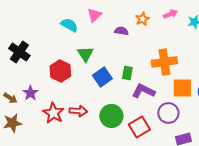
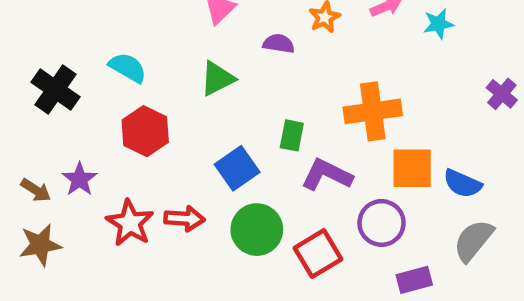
cyan semicircle: (69, 25) -> (128, 68), moved
green triangle: (85, 54) -> (217, 79), moved, turned 36
blue square: (102, 77) -> (237, 168), moved

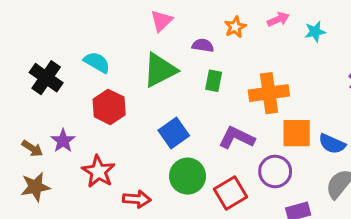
green triangle: (217, 79) -> (160, 70), size x1.4
green rectangle: (292, 135) -> (214, 81), moved
red arrow: (185, 219) -> (137, 199), moved

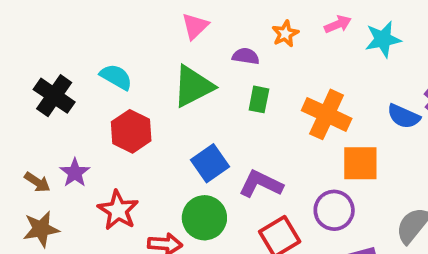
cyan star: (315, 32) -> (383, 39), size x1.4
orange cross: (269, 93) -> (327, 114), turned 33
purple L-shape: (237, 138) -> (261, 184), moved
blue semicircle: (332, 144) -> (404, 116), moved
green circle: (188, 176) -> (204, 218), moved

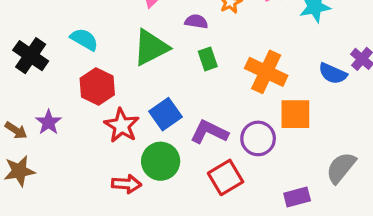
green rectangle: (259, 99) -> (208, 59), turned -30
red star: (118, 210) -> (122, 125), moved
purple circle: (334, 210) -> (258, 138), moved

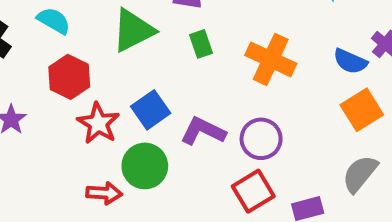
orange square: (295, 114) -> (362, 110), moved, turned -32
red square: (226, 177) -> (253, 191), moved

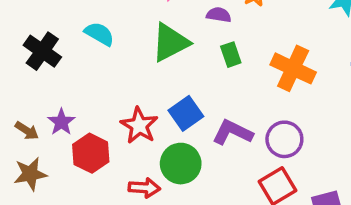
red hexagon: (69, 77) -> (91, 153), moved

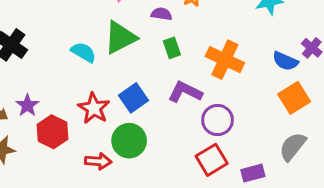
cyan semicircle: (99, 34) -> (83, 52), moved
purple L-shape: (233, 132) -> (185, 92), moved

